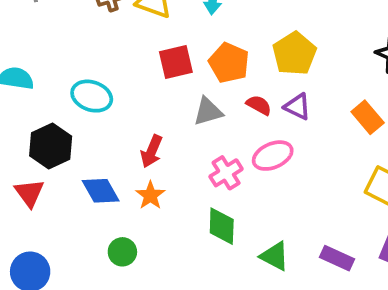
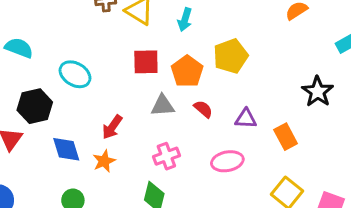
yellow pentagon: (294, 54) -> (231, 56), moved
purple triangle: (297, 107) -> (246, 119), moved, turned -35
pink ellipse: (273, 156) -> (227, 161), moved

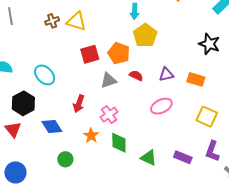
cyan arrow: (185, 20) -> (135, 11), moved
cyan ellipse: (75, 74) -> (45, 75), turned 30
orange rectangle: (286, 137) -> (196, 79), turned -30
pink cross: (166, 156) -> (109, 115), moved
orange star: (104, 161) -> (91, 136), moved

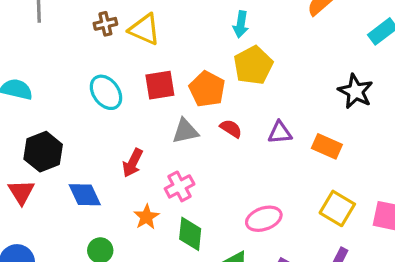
cyan ellipse: (45, 75) -> (106, 92), moved
pink ellipse: (161, 106) -> (264, 219), moved

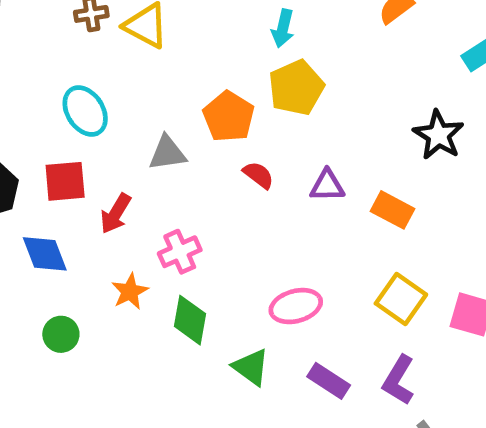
red square: (160, 85) -> (65, 181), moved
gray triangle: (185, 131) -> (167, 153), moved

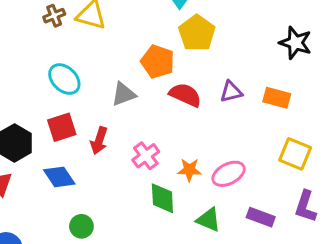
red semicircle: (258, 175) -> (185, 95), size x1.5
orange star: (130, 291) -> (189, 170), moved, turned -30

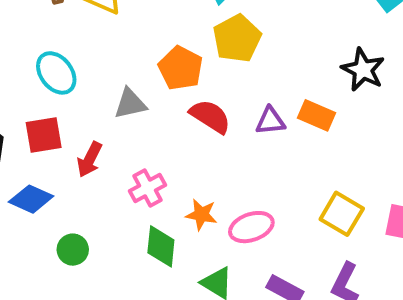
orange rectangle: (277, 98) -> (316, 115), moved
blue diamond: (59, 177) -> (31, 199), turned -40
green circle: (81, 226) -> (73, 250), moved

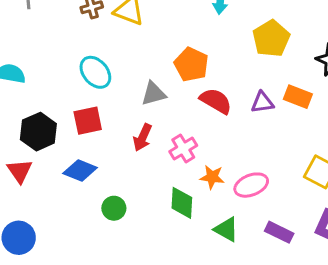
yellow pentagon: (237, 38) -> (271, 39), moved
red arrow: (90, 159) -> (143, 137), moved
pink cross: (147, 188) -> (183, 149), moved

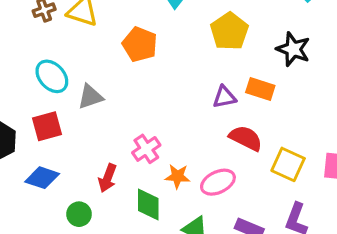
orange pentagon: (191, 64) -> (140, 44), moved
gray triangle: (154, 94) -> (90, 97), moved
red semicircle: (216, 101) -> (246, 138), moved
red arrow: (143, 137) -> (108, 178), moved

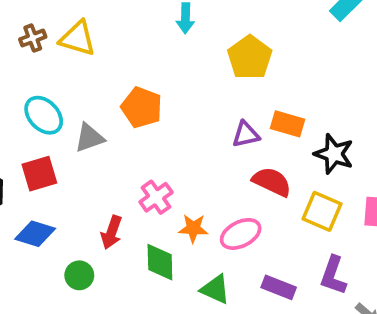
orange pentagon: (140, 44) -> (142, 107), moved
black star: (293, 49) -> (334, 154), moved

